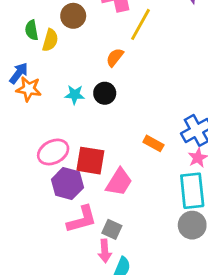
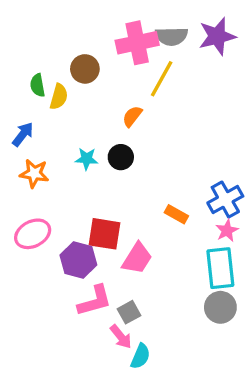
orange star: (29, 89) -> (34, 173), moved
pink ellipse: (53, 152) -> (33, 234), moved
gray square: (112, 229) -> (129, 312), turned 36
pink arrow: (105, 251) -> (121, 337), turned -35

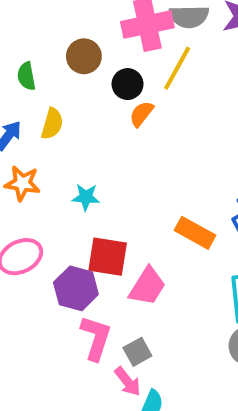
yellow semicircle: (59, 97) -> (52, 124), moved
black circle: (121, 157) -> (128, 84), moved
cyan star: (87, 159) -> (86, 197), moved
orange rectangle: (176, 214) -> (195, 233), size x1.4
pink L-shape: (95, 301) -> (96, 338), turned -57

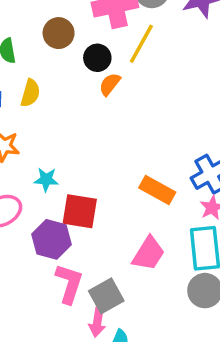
cyan star: (86, 197) -> (46, 179), moved
pink trapezoid: (147, 286) -> (148, 254), moved
gray square: (137, 352) -> (106, 296), size x1.4
pink arrow: (128, 382) -> (97, 322), turned 48

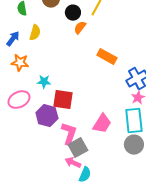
orange rectangle: (157, 190) -> (107, 57), moved
pink L-shape: (69, 284) -> (69, 134), moved
pink arrow: (97, 322) -> (73, 163), turned 105

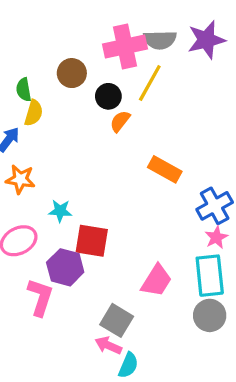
yellow semicircle: (35, 33) -> (34, 113), moved
pink L-shape: (69, 134) -> (40, 297), moved
gray square: (78, 148) -> (117, 320), turned -30

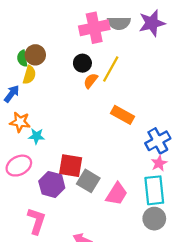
brown circle: (72, 73) -> (35, 55), moved
yellow line: (150, 83) -> (111, 69), moved
cyan star: (60, 211) -> (36, 136), moved
pink L-shape: (40, 297) -> (36, 221), moved
gray square: (117, 320) -> (88, 181), moved

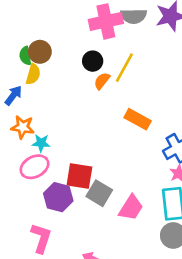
pink ellipse: (19, 166) -> (35, 167), moved

